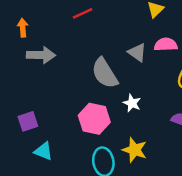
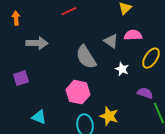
orange arrow: (23, 28) -> (16, 18), moved
white star: (132, 103) -> (122, 69), moved
purple square: (28, 121) -> (21, 78), moved

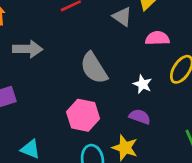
gray triangle: (111, 41) -> (122, 17), moved
purple semicircle: (145, 93) -> (140, 117), moved

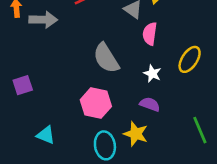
pink semicircle: (157, 38) -> (150, 34), moved, turned -80
gray arrow: (28, 49) -> (43, 20), moved

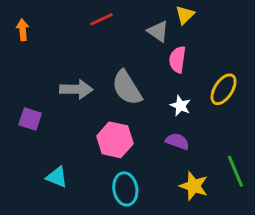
gray arrow: (43, 20) -> (76, 89), moved
purple square: (23, 85) -> (30, 119), turned 36
yellow star: (136, 134) -> (194, 186), moved

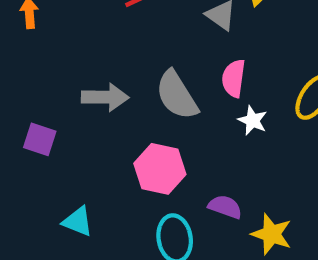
pink semicircle: (177, 60) -> (234, 78), moved
purple semicircle: (177, 141) -> (225, 207), moved

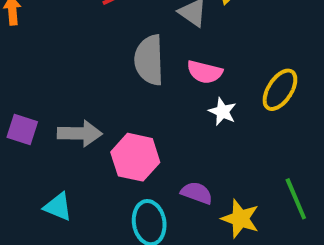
pink semicircle: (234, 78) -> (205, 72), turned -84
gray semicircle: (177, 95) -> (149, 60), moved, turned 30
gray arrow: (105, 97) -> (80, 133), moved

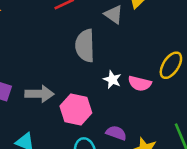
pink semicircle: (205, 72) -> (140, 83), moved
white star: (222, 112) -> (112, 80), moved

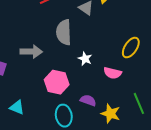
pink semicircle: (140, 83) -> (113, 73), moved
gray arrow: (39, 94) -> (31, 52), moved

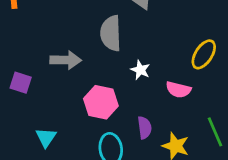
purple semicircle: (88, 100) -> (145, 128), turned 63
cyan triangle: (17, 107) -> (46, 138), turned 42

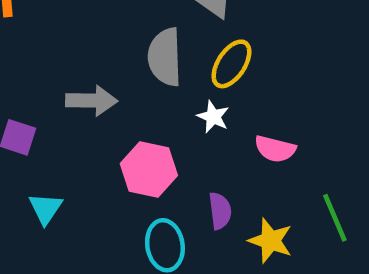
yellow ellipse: (204, 54) -> (231, 64), moved
cyan triangle: (46, 138) -> (46, 209), moved

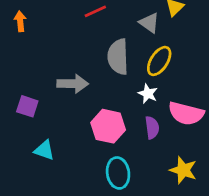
pink semicircle: (275, 149) -> (186, 113), size x1.4
cyan triangle: (46, 209) -> (44, 150), turned -45
purple semicircle: (220, 211) -> (152, 128), moved

